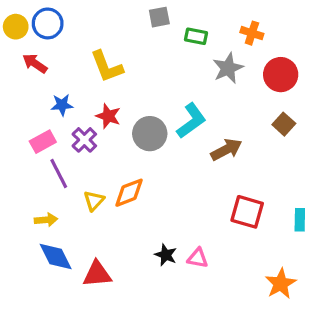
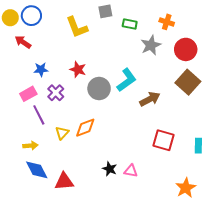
yellow L-shape: (107, 67) -> (77, 27), moved
red star: (108, 116) -> (78, 69), moved
brown square: (284, 124) -> (188, 82), size x1.6

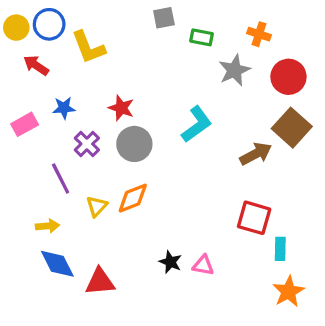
yellow L-shape: (77, 27) -> (88, 47), moved
gray circle: (99, 89) -> (134, 144), moved
pink rectangle: (28, 94) -> (25, 124), moved
brown arrow: (150, 99) -> (256, 154), moved
cyan rectangle: (198, 146) -> (280, 249), moved

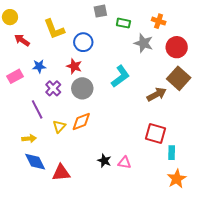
blue circle: (49, 24) -> (83, 42), moved
gray star: (234, 70) -> (144, 43), turned -30

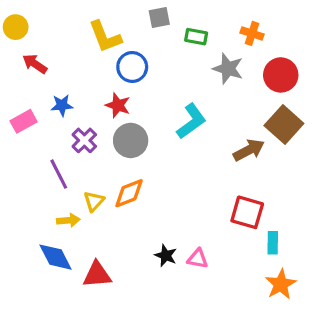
yellow L-shape: (54, 29) -> (105, 37), moved
yellow arrow: (29, 139) -> (68, 220), moved

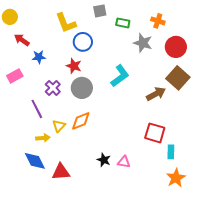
blue star: (62, 105) -> (39, 57), moved

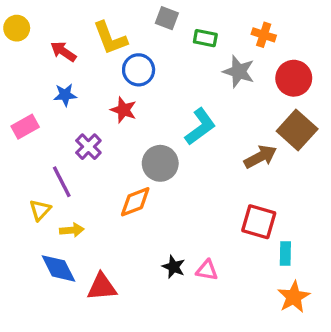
gray square: (100, 11) -> (167, 18), turned 32
red arrow: (22, 40) -> (63, 51), moved
gray circle: (82, 88) -> (160, 163), moved
yellow triangle: (59, 126) -> (40, 210), moved

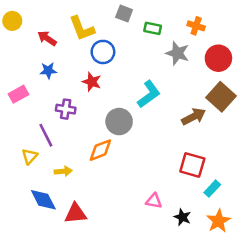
purple cross: (88, 147) -> (66, 109), turned -36
yellow arrow: (72, 230) -> (63, 171), moved
cyan rectangle: (285, 253) -> (212, 189), turned 42
black star: (174, 267) -> (182, 217), moved

